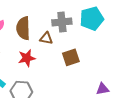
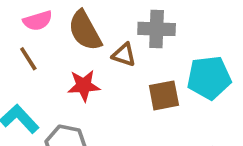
cyan pentagon: (92, 19) -> (209, 78), moved
brown semicircle: (23, 28) -> (85, 31), turned -35

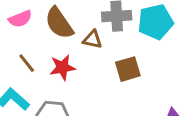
brown line: (28, 59) -> (27, 63), moved
cyan pentagon: (209, 78) -> (155, 22), moved

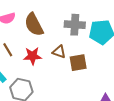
brown triangle: (92, 39) -> (59, 52), moved

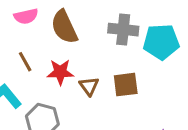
brown triangle: (59, 52) -> (89, 86), moved, turned 32

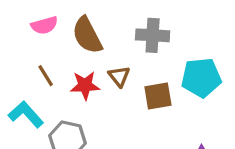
cyan pentagon: (161, 42) -> (201, 78), moved
brown triangle: (89, 86) -> (119, 76), moved

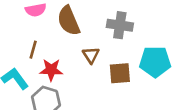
brown line: (46, 76) -> (33, 50), turned 42
red star: (85, 85) -> (51, 70), moved

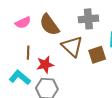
brown triangle: (91, 55) -> (72, 46), size x1.6

